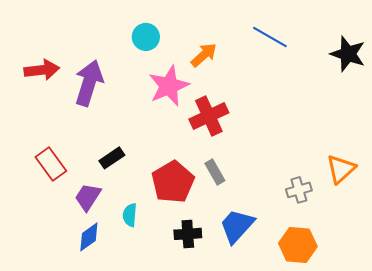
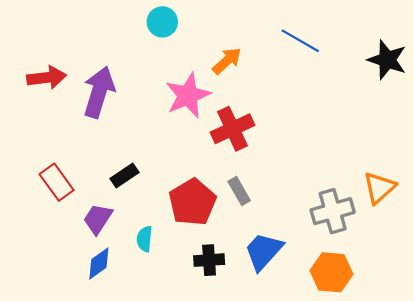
cyan circle: (146, 37) -> (162, 22), moved
gray cross: (299, 190) -> (333, 211), size x1.5

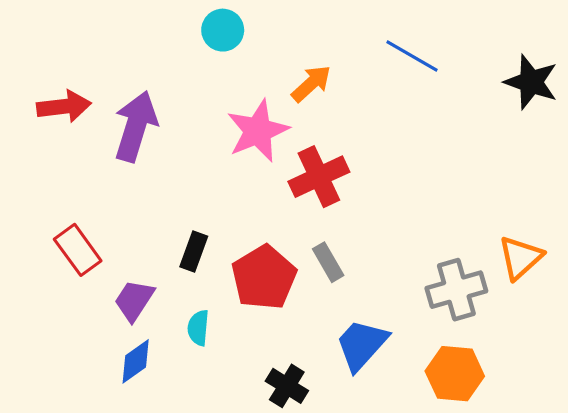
black rectangle: (124, 175) -> (194, 251), moved, turned -36
black cross: (209, 260) -> (287, 386), moved, turned 36

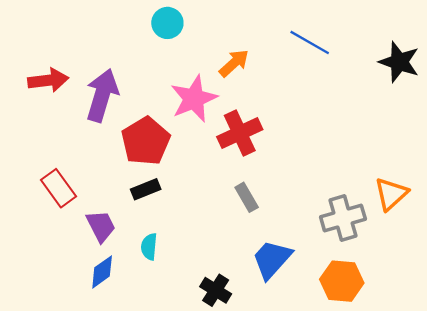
black rectangle: (194, 251) -> (146, 189), turned 48
red pentagon: (264, 277) -> (146, 141), moved
purple trapezoid: (134, 300) -> (101, 226), turned 120

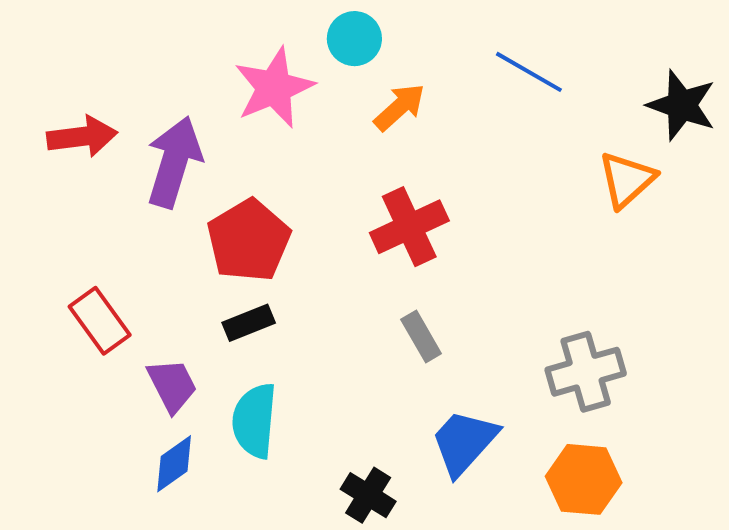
cyan circle: (167, 23) -> (354, 39), moved
pink star: (194, 99) -> (274, 88), moved
orange triangle: (391, 194) -> (627, 180), moved
cyan semicircle: (149, 247) -> (254, 421), size x1.6

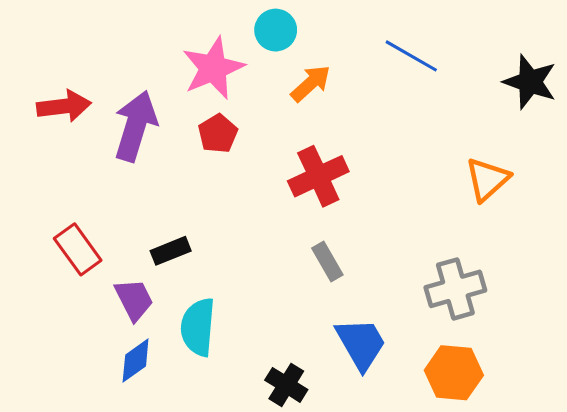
orange triangle: (627, 180) -> (487, 179), moved
red pentagon: (249, 240) -> (218, 134), moved, size x0.6
black rectangle: (249, 323) -> (171, 251), moved
blue trapezoid: (464, 442) -> (361, 344), turned 108

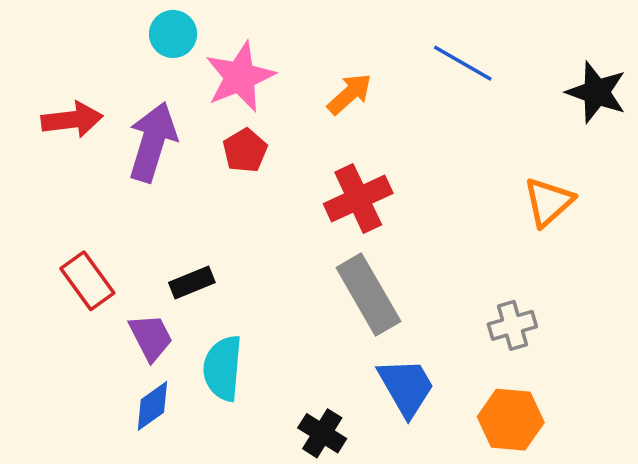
cyan circle: (276, 30) -> (173, 34), moved
gray rectangle: (327, 262) -> (368, 294), size x1.8
gray cross: (455, 289) -> (512, 325), size x0.7

